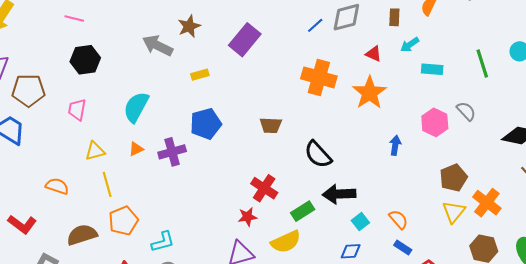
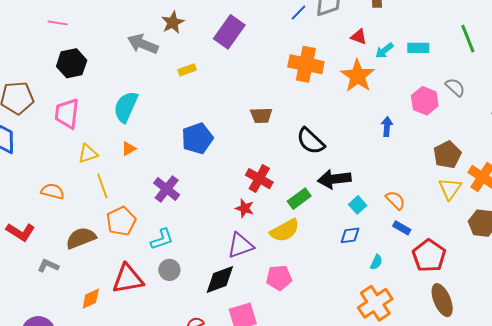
cyan arrow: (410, 45) -> (384, 51), moved
pink trapezoid: (77, 110) -> (67, 114), size x1.4
blue pentagon: (206, 124) -> (197, 138), moved
purple cross: (172, 152) -> (167, 189), moved, turned -32
red star: (247, 217) -> (245, 208), turned 30

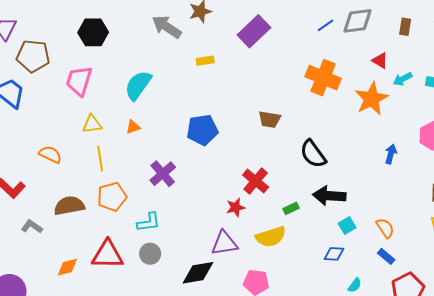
green rectangle: (299, 199) -> (291, 208), size x0.7
red star: (245, 208) -> (236, 207), turned 30

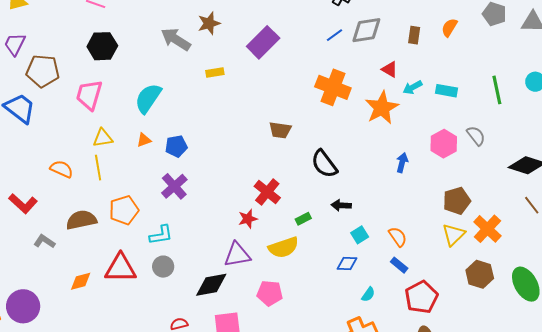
blue pentagon: (202, 130) -> (176, 146), moved, size x0.7
yellow line: (100, 159) -> (98, 168), moved
black arrow: (329, 196) -> (341, 205), size x0.6

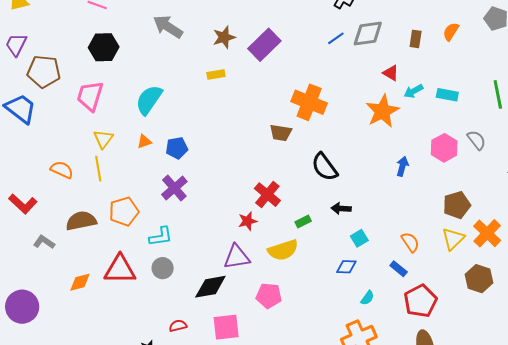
brown star: (209, 23) -> (224, 37), moved
gray arrow: (176, 39) -> (168, 27), moved
orange cross: (333, 87) -> (309, 102), moved
yellow triangle: (103, 138) -> (103, 139), turned -45
orange semicircle: (398, 237) -> (410, 242), moved

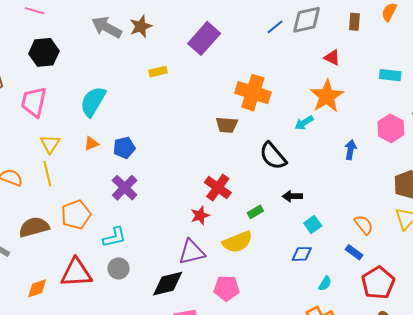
brown star: (224, 37) -> (141, 26), moved
cyan arrow: (414, 91) -> (304, 123), moved

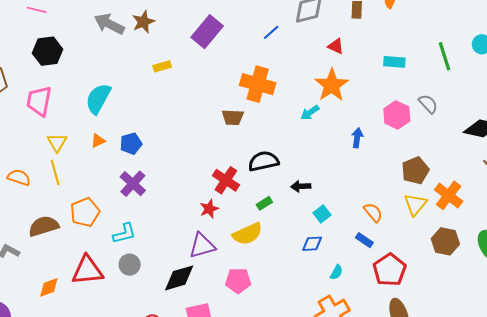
blue line: (275, 27) -> (271, 32), moved
black semicircle: (273, 156) -> (263, 161), moved, turned 120

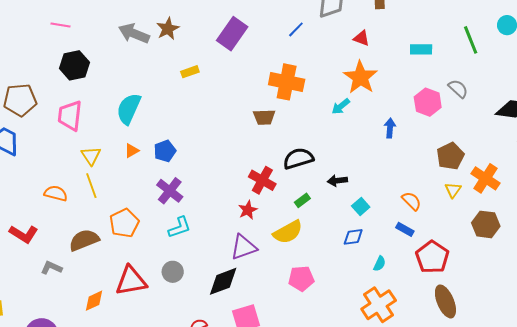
yellow triangle: (415, 205) -> (453, 190), size x0.7
cyan L-shape: (124, 233) -> (180, 227), moved
pink pentagon: (238, 281) -> (301, 279), moved

